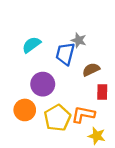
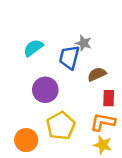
orange circle: (25, 110) -> (26, 140), moved
orange L-shape: (83, 114) -> (103, 122), moved

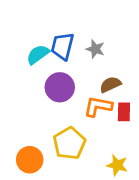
blue trapezoid: (69, 57) -> (62, 46), moved
purple circle: (45, 90) -> (60, 87), moved
orange L-shape: (103, 122) -> (98, 106), moved

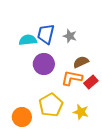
cyan semicircle: (38, 54) -> (28, 40), turned 30
red rectangle: (124, 112) -> (91, 82), turned 48
yellow star: (117, 165) -> (81, 112), moved

